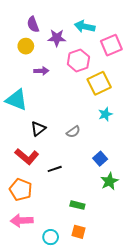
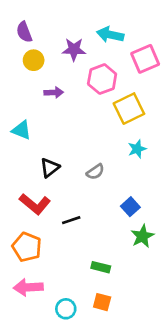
purple semicircle: (33, 24) -> (24, 32), moved
cyan triangle: (17, 100) -> (21, 130), size x0.7

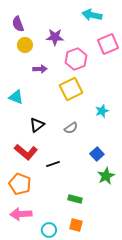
cyan arrow: (110, 35) -> (92, 15), moved
yellow square: (129, 109) -> (71, 89), moved

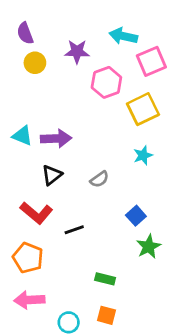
cyan arrow: (92, 15) -> (123, 36), moved
purple arrow: (40, 69) -> (56, 139), moved, size x1.5
yellow square: (71, 89) -> (143, 109), moved

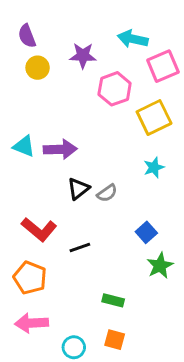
black triangle: (52, 175) -> (78, 189), moved

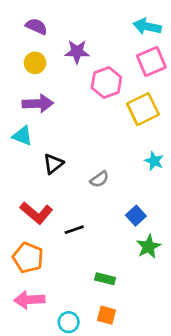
purple semicircle: (27, 36) -> (36, 26), moved, turned 135
cyan arrow: (133, 39) -> (147, 26), moved
purple arrow: (60, 149) -> (38, 104), moved
cyan star: (154, 167) -> (154, 161), moved, turned -30
black triangle: (78, 189) -> (53, 164), moved

